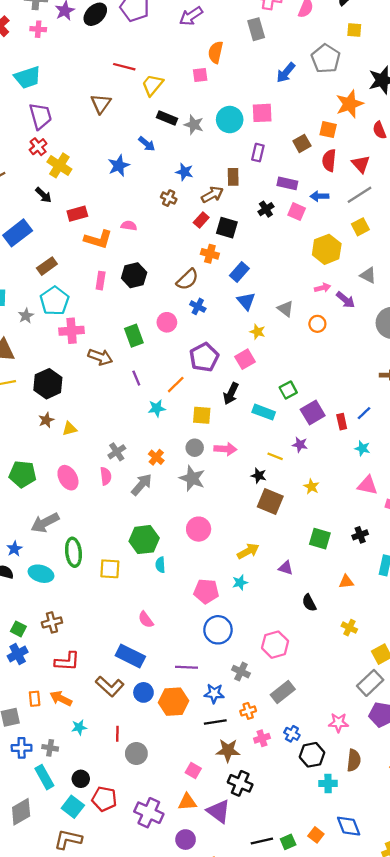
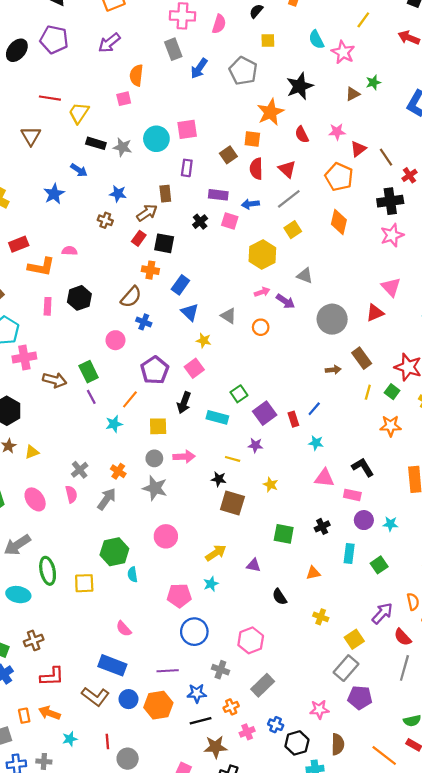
blue arrow: (286, 73) -> (199, 68), moved
green rectangle: (134, 336) -> (89, 372), moved

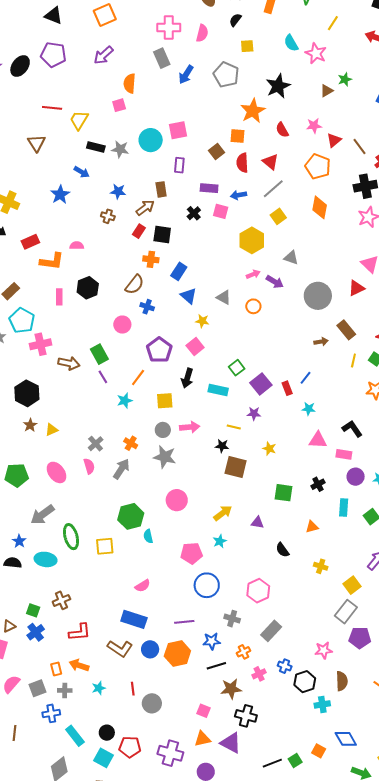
pink semicircle: (124, 629) -> (143, 586), turned -77
gray cross: (44, 761) -> (65, 690), moved

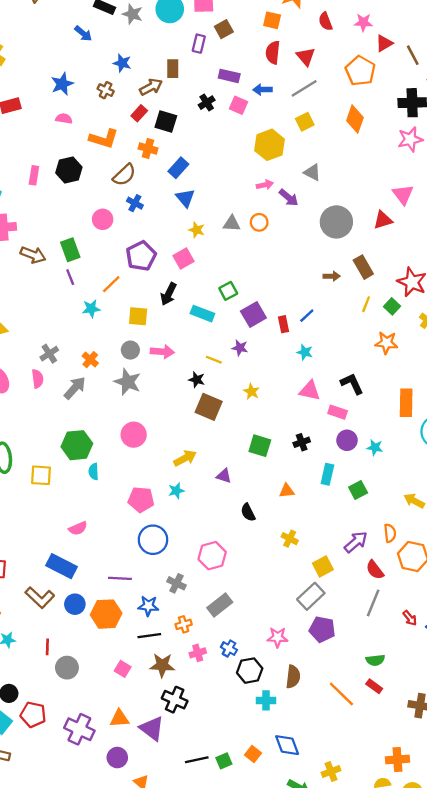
brown square: (217, 152) -> (224, 29), moved
blue star: (60, 195) -> (62, 84), moved
orange L-shape: (52, 261) -> (104, 139), moved
gray triangle: (224, 297) -> (232, 223), moved, turned -35
pink square: (203, 711) -> (123, 669), moved

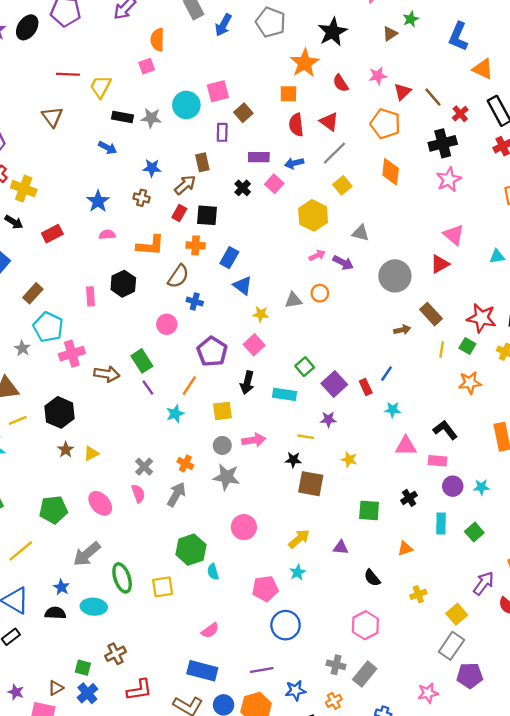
pink square: (238, 105) -> (274, 184), turned 30
yellow cross: (290, 539) -> (418, 594), turned -35
pink hexagon: (212, 556) -> (365, 625), moved
gray cross: (176, 583) -> (336, 665), moved

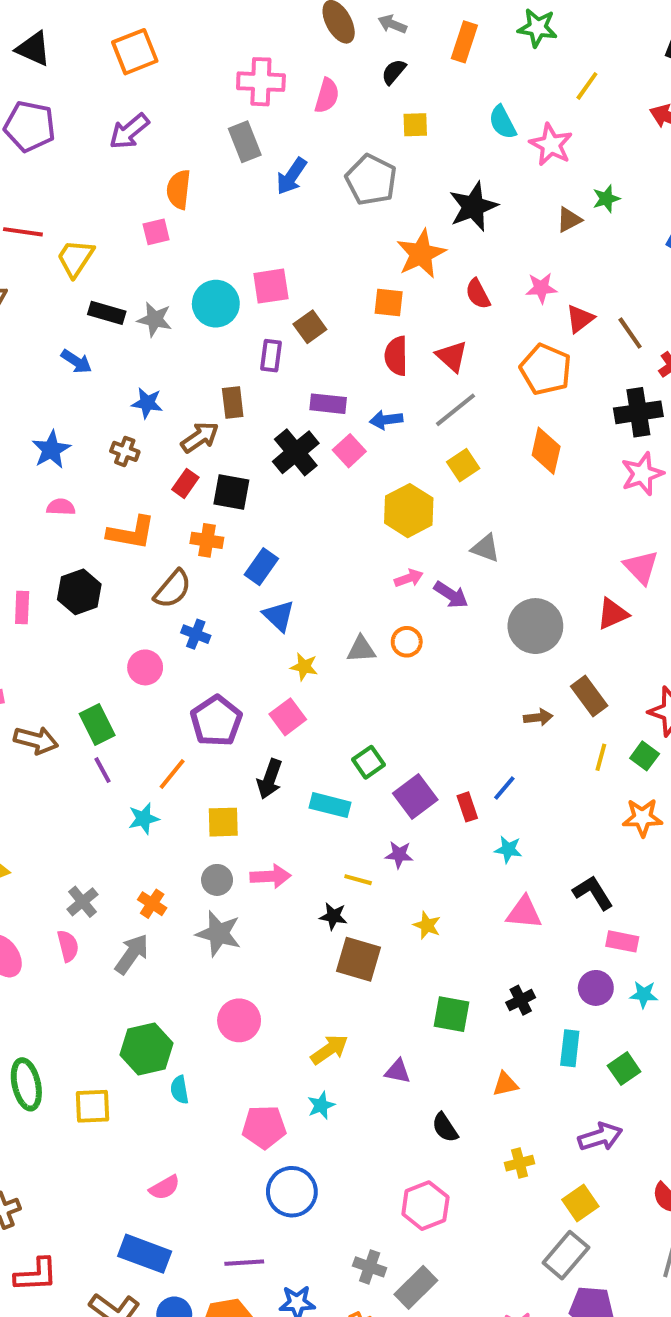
black cross: (243, 188) -> (296, 452), size x1.6
pink rectangle: (437, 461) -> (622, 941), moved
purple arrow: (484, 583) -> (600, 1137), moved, turned 30

